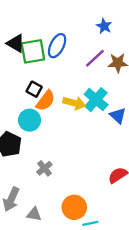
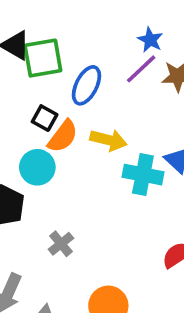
blue star: (104, 26) -> (150, 40), moved
blue ellipse: (57, 46) -> (86, 85), moved
cyan cross: (96, 100) -> (143, 175), moved, turned -30

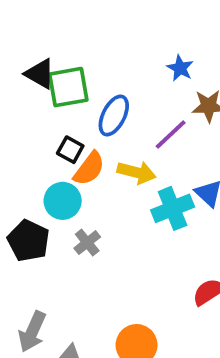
purple line: (141, 69) -> (171, 134), moved
cyan cross: (143, 175) -> (173, 208), turned -33
gray cross: (61, 244) -> (87, 243), moved

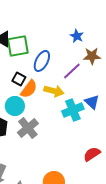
gray cross: (87, 243) -> (28, 128), size x1.5

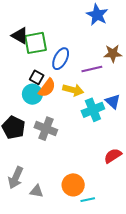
blue star: (77, 36) -> (97, 15), moved, size x1.5
purple line: (72, 71) -> (92, 69), turned 30
cyan circle: (15, 106) -> (32, 94), moved
gray cross: (28, 128) -> (46, 129), turned -30

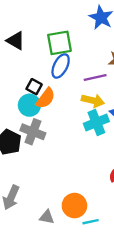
green square: (36, 43) -> (59, 43), moved
yellow arrow: (73, 90) -> (93, 101), moved
gray cross: (46, 129) -> (33, 132), moved
gray triangle: (37, 191) -> (47, 217), moved

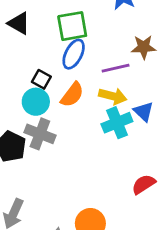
orange semicircle: (46, 98) -> (72, 95), moved

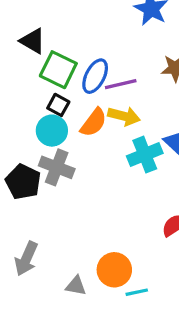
green square: (72, 26) -> (58, 70), moved, turned 36
purple line: (116, 68) -> (121, 84), moved
yellow arrow: (113, 96) -> (124, 116), moved

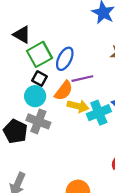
green square: (58, 70) -> (39, 54), turned 35
purple line: (121, 84) -> (82, 79), moved
yellow arrow: (124, 116) -> (78, 106), moved

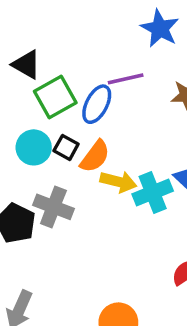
black square: (39, 79) -> (66, 147), moved
purple line: (82, 79) -> (126, 79), moved
cyan circle: (35, 96) -> (34, 147), moved

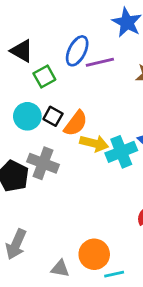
green square: (55, 97) -> (44, 76), size x0.7
blue ellipse: (97, 104) -> (77, 51), moved

